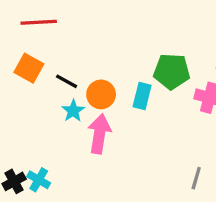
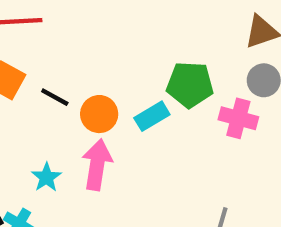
cyan rectangle: (142, 96) -> (152, 116), turned 45
cyan star: (73, 111) -> (46, 177), moved

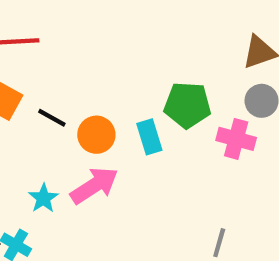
cyan rectangle: (152, 116) -> (149, 137), turned -76
pink arrow: (97, 165) -> (94, 186), turned 48

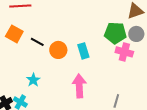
green pentagon: (187, 105) -> (115, 33), moved
pink arrow: (94, 186) -> (79, 86), moved, turned -60

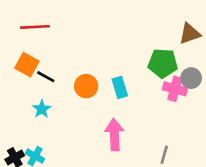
gray circle: (136, 34) -> (191, 78), moved
black line: (37, 42) -> (46, 77), moved
cyan star: (33, 80) -> (42, 109), moved

